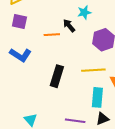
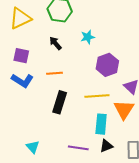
purple square: (19, 22) -> (21, 56), moved
black arrow: (69, 26) -> (56, 43), moved
orange line: (52, 35) -> (54, 73), moved

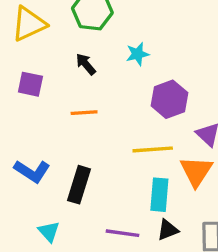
blue L-shape: (22, 81) -> (32, 171), moved
black rectangle: (60, 102) -> (79, 185), moved

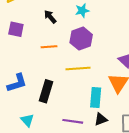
purple hexagon: (169, 99) -> (81, 39), moved
yellow line: (153, 149) -> (78, 69), moved
blue L-shape: (32, 171) -> (17, 83), turned -50

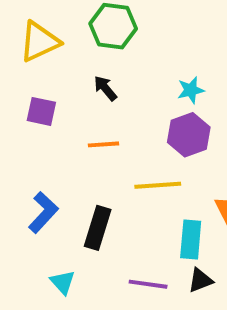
cyan star: (82, 11) -> (191, 90), moved
purple hexagon: (81, 39) -> (189, 135), moved
blue L-shape: (17, 83) -> (43, 212), turned -30

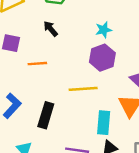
orange line: (103, 144) -> (37, 64), moved

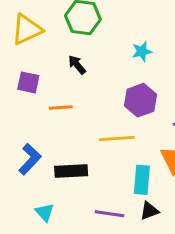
cyan star: (104, 30) -> (142, 51), moved
black rectangle: (46, 115) -> (71, 171), turned 70

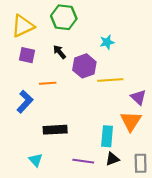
purple square: (28, 82) -> (27, 55), moved
purple hexagon: (140, 100) -> (84, 66), moved
yellow line: (117, 139) -> (110, 80), moved
blue L-shape: (30, 159) -> (25, 102), moved

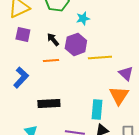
cyan star: (107, 42) -> (83, 18), moved
black arrow: (59, 52) -> (53, 39), moved
orange line: (48, 83) -> (51, 60), moved

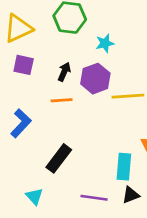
black arrow: (53, 39) -> (64, 72), turned 64
black rectangle: (49, 103) -> (59, 158), turned -50

